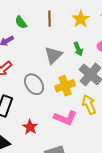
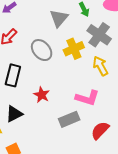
pink L-shape: (65, 118) -> (87, 98), moved

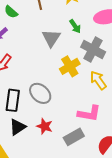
gray ellipse: (42, 50) -> (40, 93), moved
red star: (42, 95) -> (45, 126), moved
black triangle: (14, 114) -> (18, 127), moved

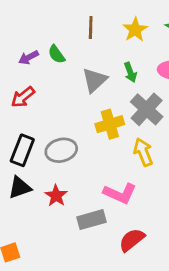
green semicircle: (11, 12) -> (56, 54), moved
gray ellipse: (40, 93) -> (61, 150), turned -70

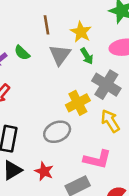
yellow star: (135, 30) -> (81, 32), moved
gray triangle: (95, 80) -> (60, 55), moved
gray ellipse: (61, 150) -> (57, 132), moved

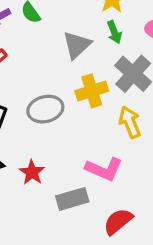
gray triangle: (60, 55) -> (77, 45), moved
gray ellipse: (57, 132) -> (45, 109), moved

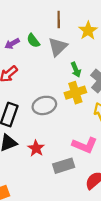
green arrow: (114, 32) -> (76, 70), moved
gray triangle: (77, 45) -> (58, 47), moved

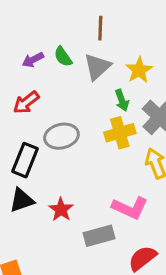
yellow star: (88, 31) -> (139, 70), moved
gray ellipse: (44, 105) -> (62, 136), moved

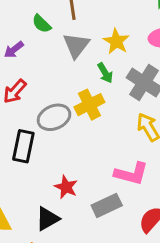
green semicircle: (63, 57) -> (41, 24), moved
yellow cross: (120, 133) -> (89, 105), moved
black triangle: (22, 200) -> (47, 219), moved

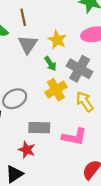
yellow cross: (89, 105) -> (56, 90), moved
gray rectangle: (107, 205) -> (39, 128), moved, turned 30

